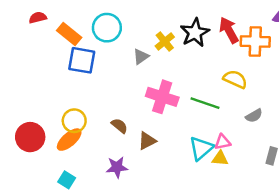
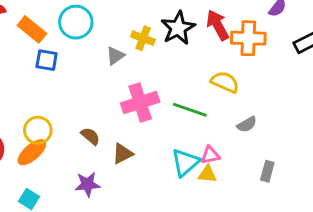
yellow cross: (165, 41) -> (143, 38), turned -30
blue square: (82, 60) -> (47, 60), size x0.7
pink cross: (162, 97) -> (140, 102), turned -36

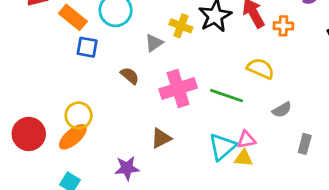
orange cross: (248, 38) -> (283, 26), size x0.6
brown semicircle: (90, 136) -> (130, 76), moved
gray rectangle: (267, 171) -> (305, 144), moved

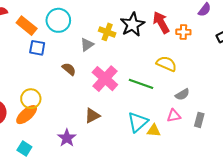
pink cross: (178, 88) -> (105, 79), turned -30
pink triangle: (246, 140) -> (174, 116), moved
purple star: (127, 168) -> (67, 138), turned -30

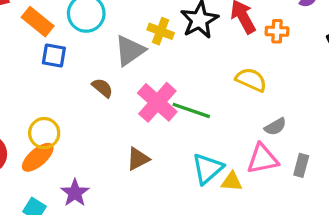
gray triangle: (87, 45) -> (130, 51), size x1.5
green line: (141, 84) -> (191, 110), moved
pink triangle: (174, 116) -> (262, 159), size x1.5
purple star: (67, 138) -> (75, 193), moved

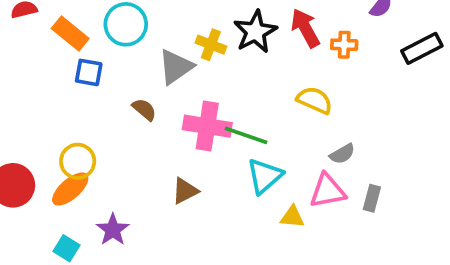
pink cross: (157, 102) -> (207, 126), turned -33
cyan triangle: (207, 169) -> (265, 176), moved

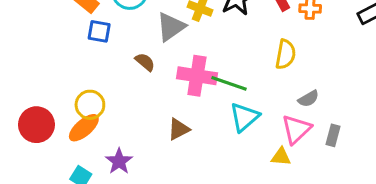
yellow semicircle: (315, 100) -> (286, 54), turned 76
pink triangle: (327, 191) -> (296, 129), turned -32
yellow triangle: (292, 217) -> (281, 157), moved

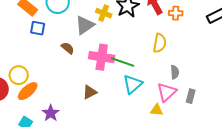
gray semicircle: (308, 99) -> (175, 72), turned -64
yellow circle: (90, 105) -> (19, 75), moved

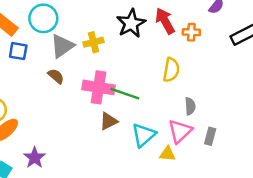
yellow cross: (104, 13) -> (93, 42), moved, turned -35
gray triangle: (85, 25) -> (62, 46), moved
cyan triangle: (133, 84) -> (144, 135), moved
brown triangle: (90, 92) -> (109, 121), moved

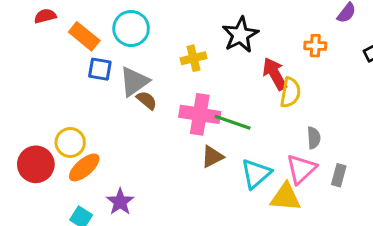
red arrow: (165, 21) -> (275, 74), moved
gray triangle: (62, 46) -> (134, 82), moved
yellow triangle: (168, 154) -> (286, 197), size x1.5

